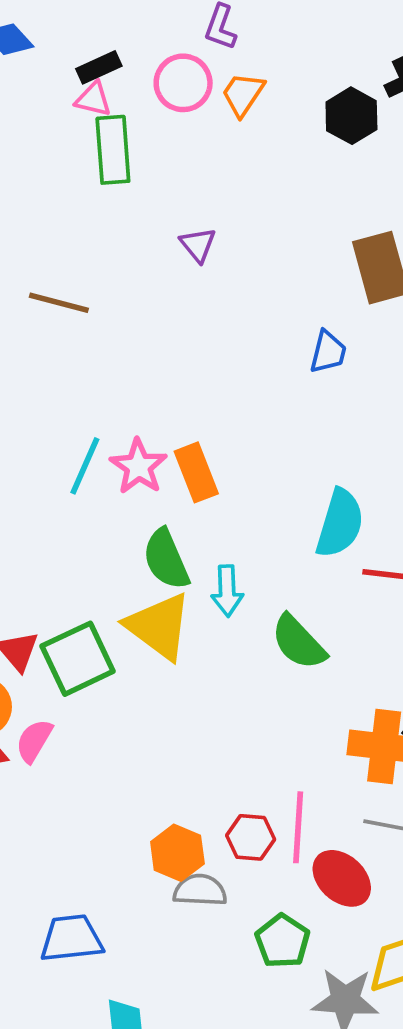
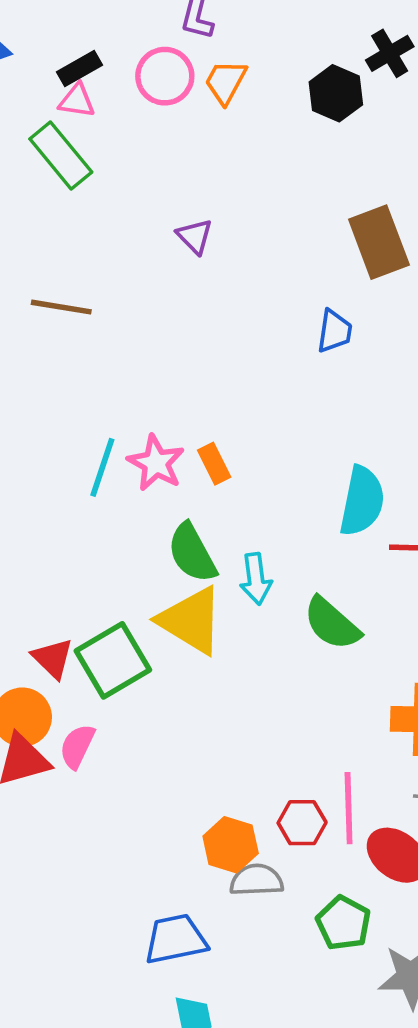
green rectangle: (113, 150) -> (61, 156), moved, turned -30
orange rectangle: (196, 472) -> (214, 464), size x0.7
blue trapezoid: (71, 938) -> (176, 939), moved

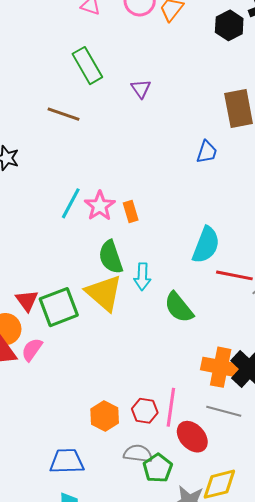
green rectangle: (61, 156) -> (87, 66), moved
gray semicircle: (256, 880) -> (138, 454), moved

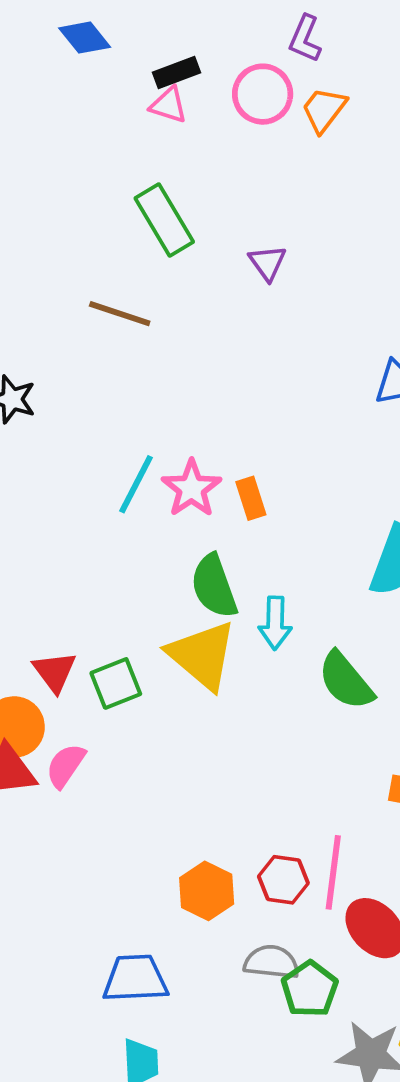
green square: (59, 307) -> (116, 683), size x0.7

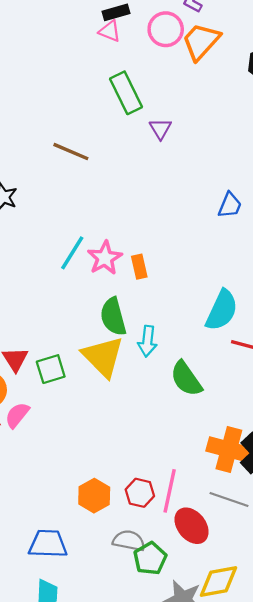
orange trapezoid: (324, 110) -> (201, 41), size x1.4
green rectangle: (164, 220) -> (126, 93), moved

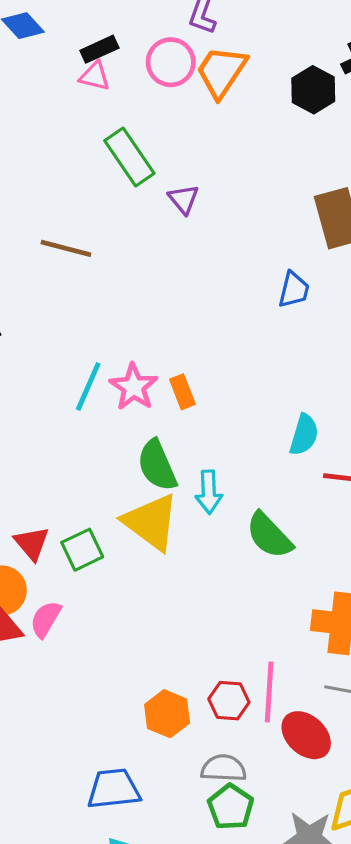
cyan semicircle: (222, 310) -> (304, 435), size x0.7
green pentagon: (150, 558) -> (231, 807), moved

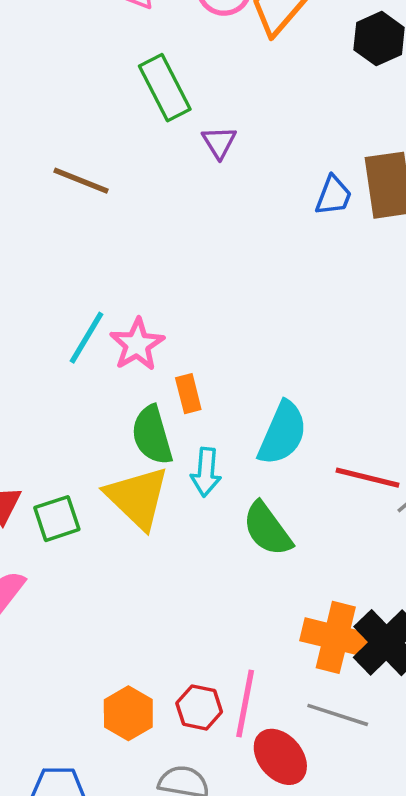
blue trapezoid: (294, 290) -> (333, 196), moved
orange rectangle: (182, 392) -> (188, 394), moved
cyan semicircle: (304, 435) -> (282, 433), moved, size x1.4

